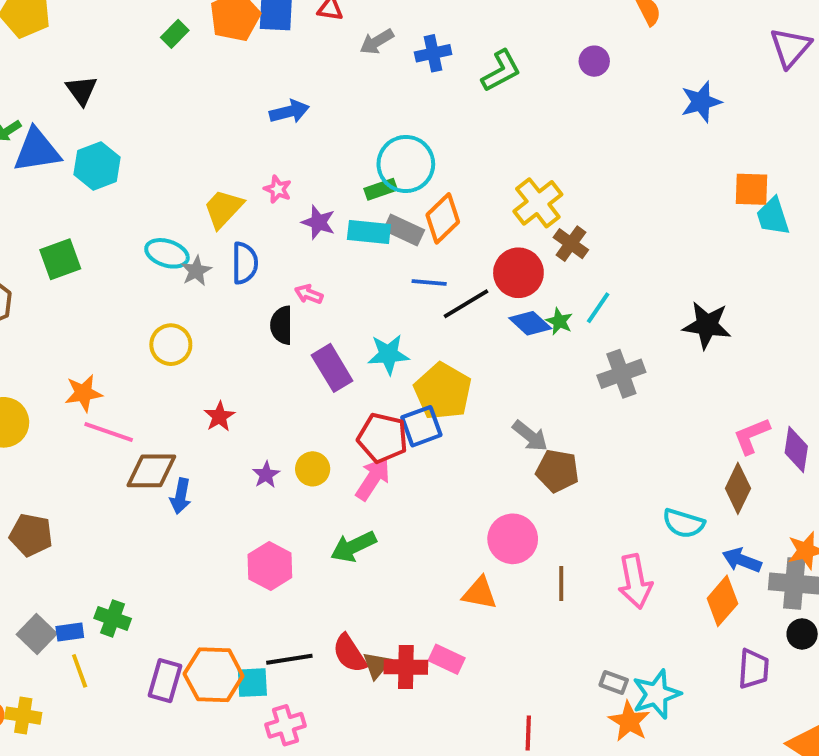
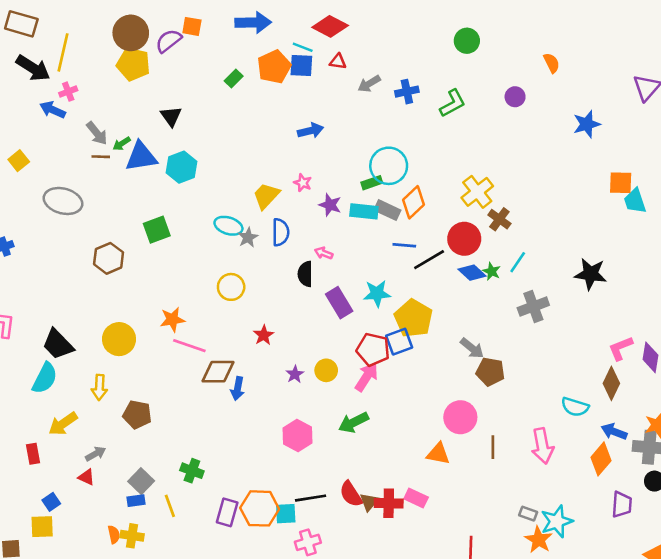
blue rectangle: (70, 632) -> (136, 501), moved

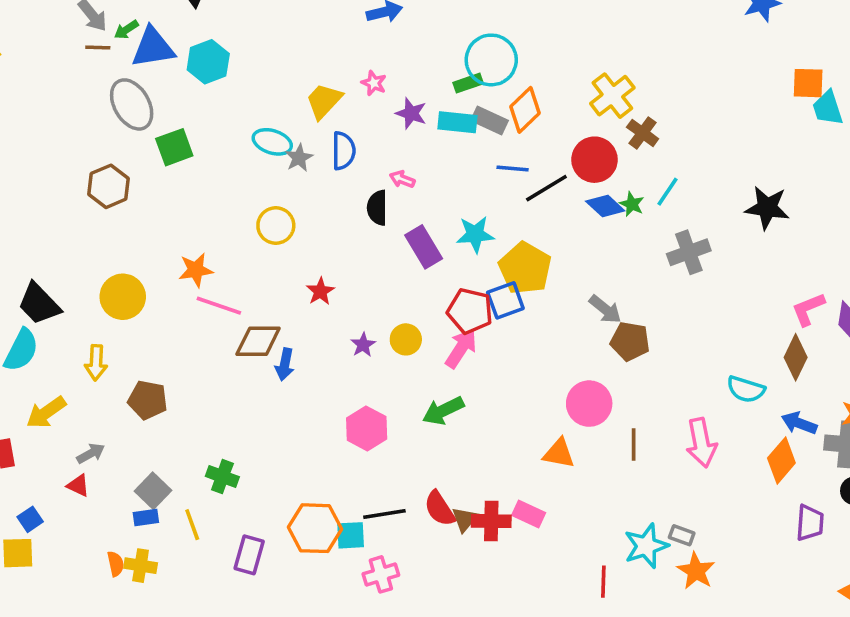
gray ellipse: (63, 201) -> (132, 104), moved, turned 45
purple rectangle: (227, 512) -> (249, 555), moved
cyan star: (557, 521) -> (646, 546), moved

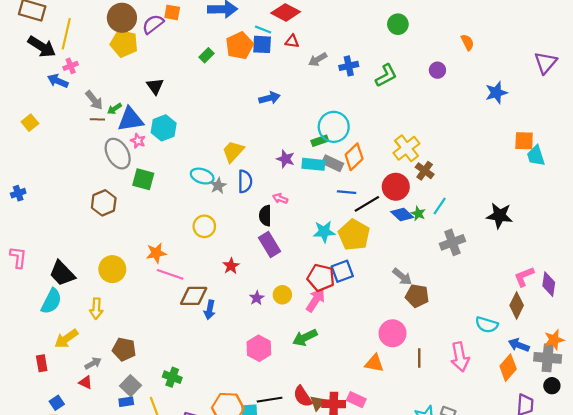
pink star: (374, 83) -> (138, 141), moved
green square: (174, 147) -> (143, 179), turned 35
purple rectangle: (424, 247) -> (270, 245), moved
yellow pentagon: (525, 268) -> (354, 235), moved
brown pentagon: (148, 400) -> (124, 349), moved

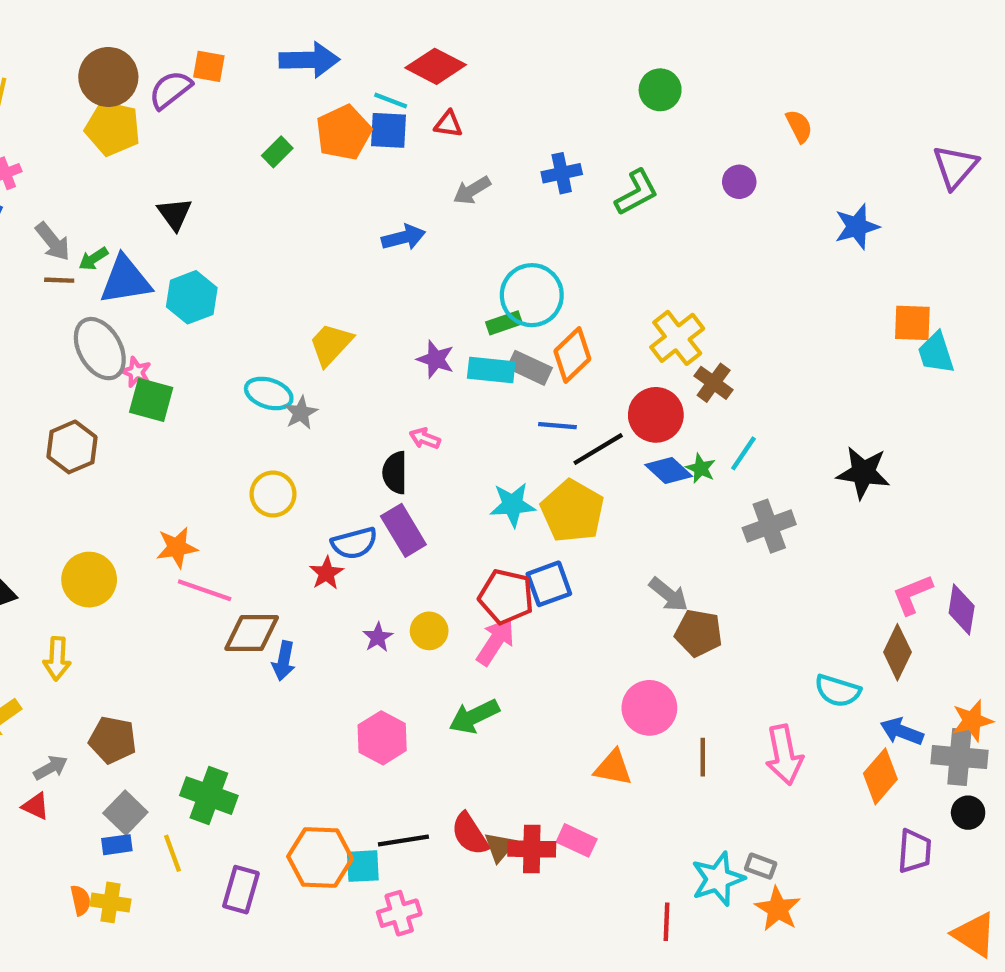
gray arrow: (318, 59) -> (472, 190), moved
pink star: (138, 141) -> (136, 372), moved
blue semicircle: (245, 181) -> (354, 543), moved, turned 75
green cross: (172, 377) -> (209, 796), size x1.4

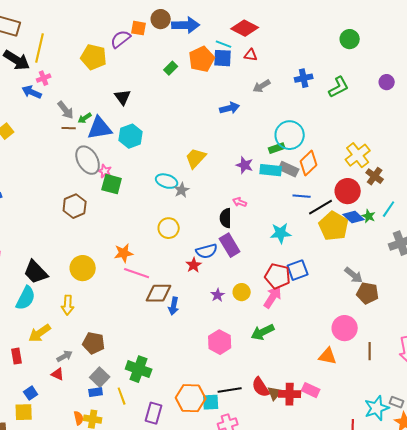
brown circle: (108, 77) -> (161, 19), moved, size x0.7
yellow pentagon: (572, 511) -> (334, 226), moved

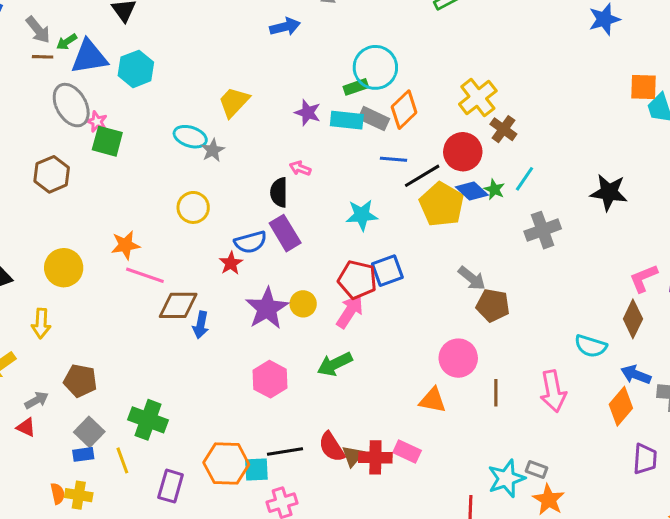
purple star: (218, 295) -> (267, 308), size x2.0

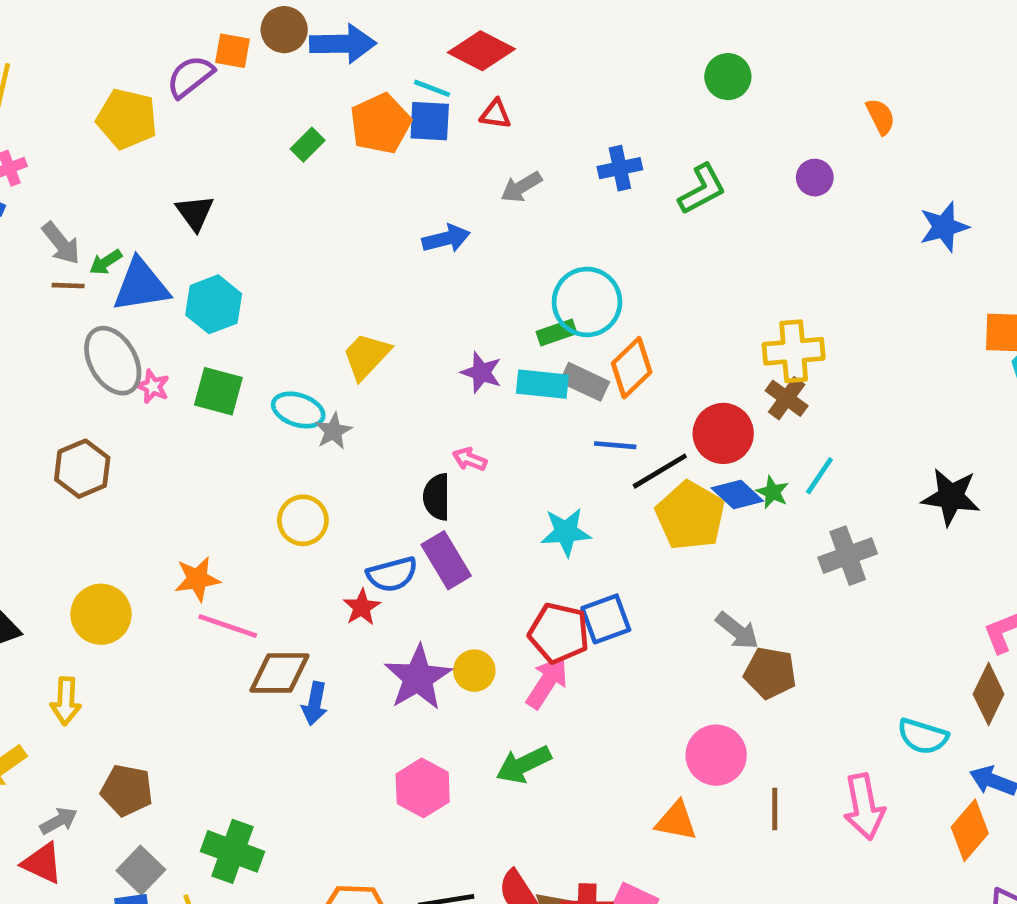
yellow cross: (478, 98) -> (794, 351), moved, turned 33
green square: (107, 141) -> (218, 391), moved
red triangle: (26, 427) -> (42, 863), size x1.4

